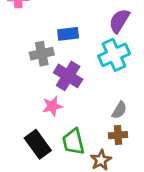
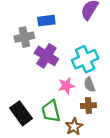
cyan cross: (114, 55) -> (85, 59), moved
pink star: (52, 106) -> (66, 86), moved
gray semicircle: (119, 110) -> (90, 85), turned 128

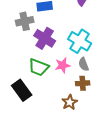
cyan cross: (85, 59) -> (80, 41), turned -35
green trapezoid: (51, 111) -> (39, 67), moved, turned -55

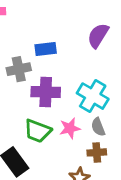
purple cross: (45, 38) -> (46, 92), turned -30

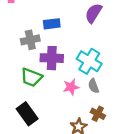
green trapezoid: (38, 131) -> (31, 77), moved
brown cross: (97, 152) -> (98, 114), moved, turned 32

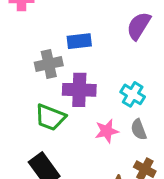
cyan cross: (89, 61) -> (133, 94), size x0.7

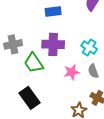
gray cross: (49, 64) -> (13, 44), moved
green trapezoid: (50, 117) -> (34, 63), turned 35

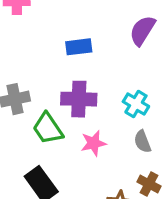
pink star: (72, 72) -> (93, 143), moved

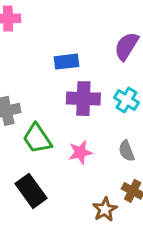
purple cross: (79, 99) -> (83, 99), moved
cyan cross: (136, 104) -> (127, 100), moved

